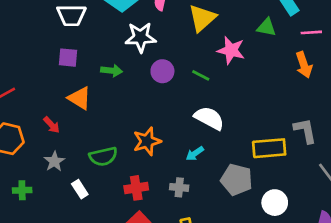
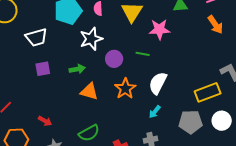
orange triangle: (80, 98) -> (89, 92), moved
white semicircle: (209, 118) -> (158, 83), turned -75
orange star: (147, 141) -> (125, 89), moved
white circle: (275, 203) -> (222, 121), moved

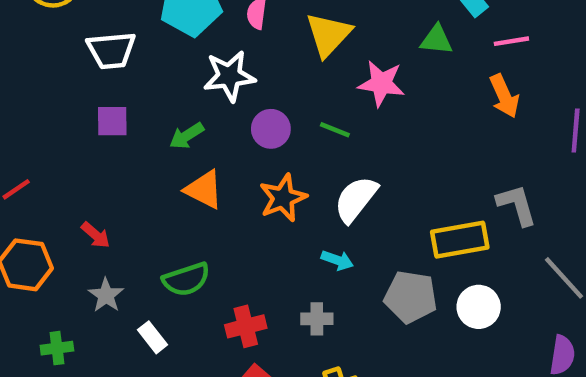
green arrow: (77, 69) -> (187, 136), turned 147
cyan arrow: (155, 112) -> (337, 260), turned -120

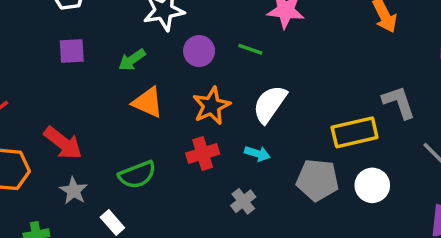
red arrow: (96, 235) -> (63, 143), size x1.6
gray cross: (317, 319) -> (243, 201), turned -35
red cross: (246, 326) -> (203, 154), moved

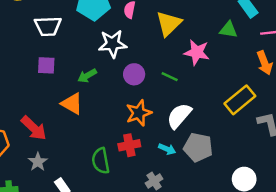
orange triangle: (148, 102) -> (72, 104), moved
yellow rectangle: (355, 132) -> (240, 100), moved, turned -32
green semicircle: (137, 175) -> (101, 161), moved, turned 95
gray pentagon: (317, 180) -> (198, 147), moved

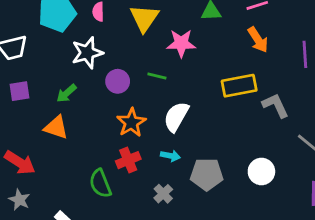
yellow rectangle: (240, 100) -> (239, 86), turned 40
gray pentagon: (198, 147) -> (207, 174), moved
gray star: (38, 162) -> (19, 200), moved

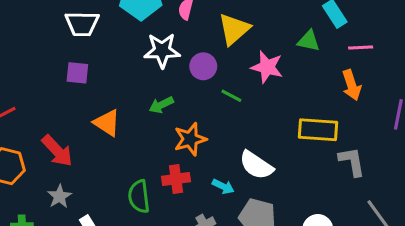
purple circle: (118, 81) -> (203, 66), moved
green arrow: (67, 93) -> (161, 105), moved
white semicircle: (176, 117) -> (256, 165), moved, turned -100
gray star: (19, 200) -> (59, 196), moved

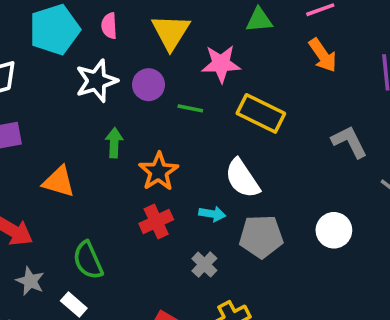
green arrow: (161, 105) -> (114, 143), turned 135
yellow rectangle: (318, 130) -> (261, 113), moved, turned 39
white semicircle: (256, 165) -> (242, 178), turned 39
green semicircle: (139, 197) -> (88, 260), moved

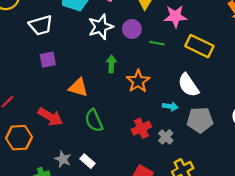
red cross: (156, 222) -> (141, 128), moved
green semicircle: (88, 260) -> (94, 120), moved
gray star: (30, 281) -> (63, 159), moved

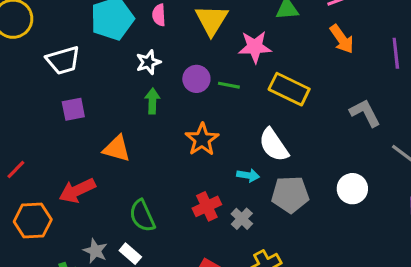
white star: (101, 27) -> (148, 62), size x0.7
purple circle: (132, 29) -> (196, 79), moved
green arrow: (111, 64) -> (152, 101), moved
red arrow: (50, 117) -> (77, 191), turned 125
green semicircle: (94, 120) -> (142, 216), moved

